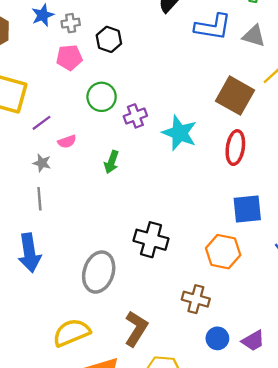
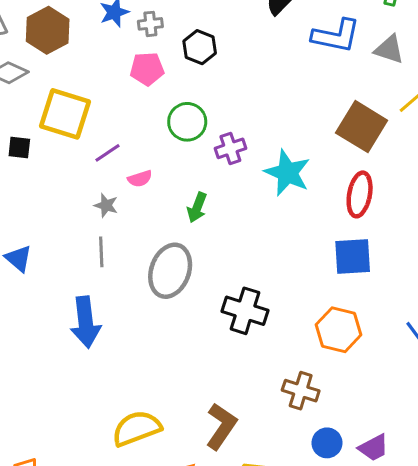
blue square: (247, 209) -> (353, 256), moved
gray ellipse: (99, 272) -> (170, 271), moved

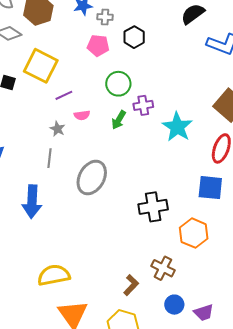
green arrow: (197, 207) -> (119, 120), moved
black cross: (245, 311) -> (153, 207), moved, turned -36
brown L-shape: (221, 426) -> (131, 285), moved, size x0.7

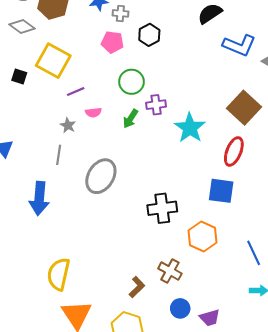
yellow semicircle: (54, 275) -> (59, 274), turned -68

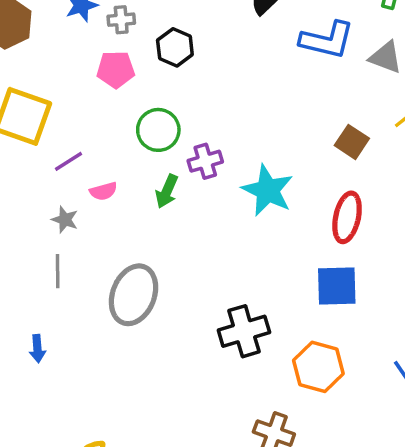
brown square: (244, 108) -> (352, 142), size x0.6
blue arrow: (39, 198) -> (37, 349), size x0.5

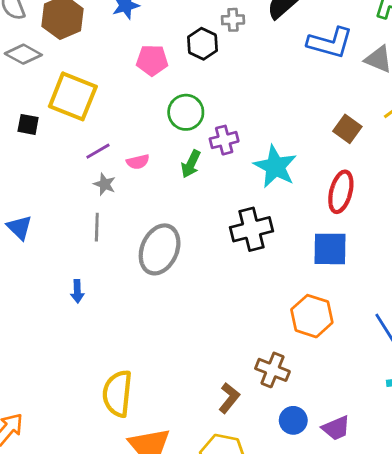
gray cross: (121, 20) -> (233, 20), moved
purple line: (68, 161) -> (98, 151), moved
black cross: (244, 331) -> (252, 229), moved

